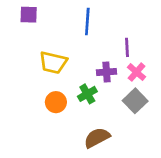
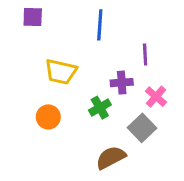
pink cross: (137, 72) -> (156, 97), moved
gray square: (135, 101) -> (142, 128), moved
orange circle: (56, 102) -> (48, 117), moved

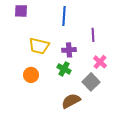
purple cross: (122, 83) -> (69, 50), moved
green cross: (100, 108) -> (64, 69), turned -32

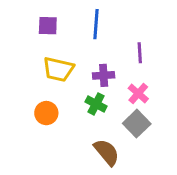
purple square: (21, 11) -> (48, 26), moved
pink cross: (100, 62) -> (138, 93), moved
brown semicircle: (71, 101) -> (107, 152), turned 78

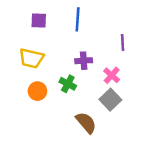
purple line: (140, 53) -> (123, 42), moved
yellow trapezoid: (58, 69) -> (31, 58), moved
green cross: (96, 104) -> (68, 84), moved

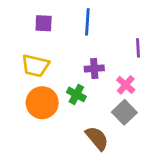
orange circle: (37, 91) -> (42, 103), size x1.5

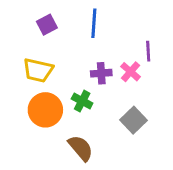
purple square: (44, 23) -> (47, 25), turned -30
pink cross: (126, 85) -> (131, 72), moved
brown semicircle: (97, 138) -> (81, 148), moved

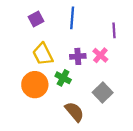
purple line: (148, 51) -> (114, 30), moved
yellow trapezoid: (38, 70) -> (43, 54), moved, turned 50
brown semicircle: (81, 148) -> (74, 112), moved

